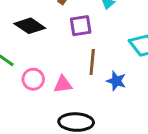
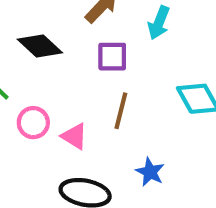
blue star: (116, 81) -> (150, 172), moved
pink triangle: (63, 84) -> (74, 136), turned 30

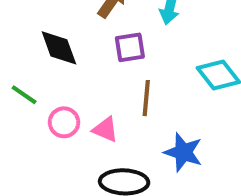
black diamond: (40, 46) -> (59, 48), turned 36
blue star: (150, 172) -> (183, 152), size x1.4

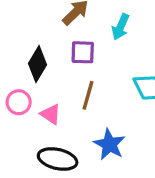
black diamond: (59, 48) -> (38, 64), moved, turned 40

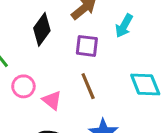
black diamond: (38, 64) -> (42, 29), moved
brown line: (88, 95) -> (88, 86), turned -44

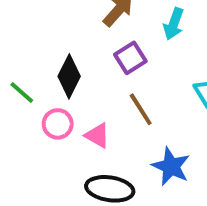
black diamond: (42, 29) -> (69, 76), moved
purple square: (87, 46) -> (130, 58), turned -30

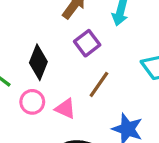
brown line: (141, 109) -> (99, 84), turned 72

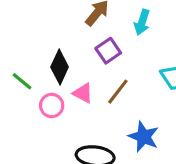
pink triangle: (65, 109) -> (83, 93), moved

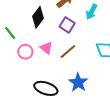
purple square: (108, 51) -> (67, 25), turned -35
black diamond: (60, 67) -> (38, 17), moved

